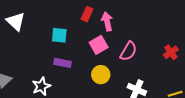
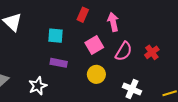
pink arrow: (107, 21) -> (113, 22), moved
red cross: (171, 52) -> (152, 52), moved

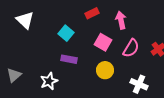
red rectangle: (83, 15) -> (92, 13), turned 40
cyan square: (56, 36) -> (66, 33), turned 35
pink square: (94, 45) -> (103, 42), turned -30

